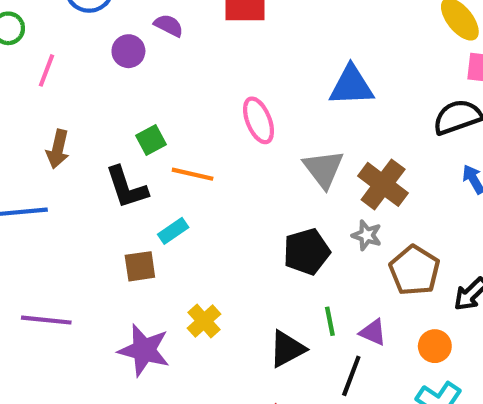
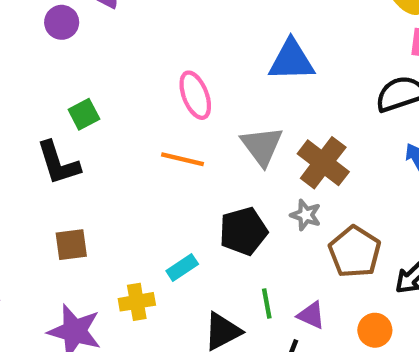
orange line: (193, 174) -> (182, 159), moved
cyan rectangle: (173, 231) -> (182, 267), moved
yellow cross: (204, 321) -> (137, 302), turned 32

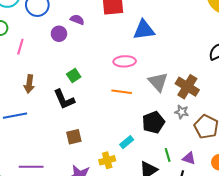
blue triangle: (292, 60) -> (144, 30), moved
pink ellipse: (195, 95) -> (125, 61), turned -65

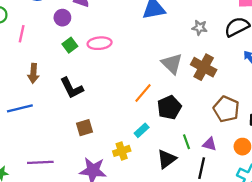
pink ellipse: (125, 61) -> (100, 43), moved
green square: (74, 75) -> (70, 45), moved
orange line: (122, 92) -> (143, 93), moved, turned -54
gray star: (182, 112) -> (200, 28), moved

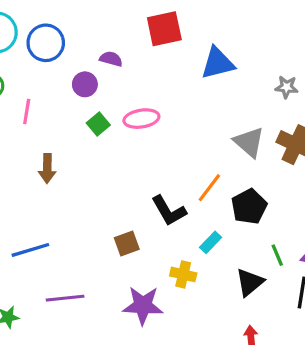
black L-shape: (72, 88) -> (169, 211), moved
blue line: (20, 108) -> (30, 250), moved
yellow cross: (122, 151) -> (183, 274), turned 35

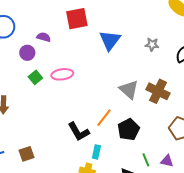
blue triangle: (218, 63) -> (110, 40), turned -40
gray star: (287, 87) -> (152, 45), moved
cyan rectangle: (211, 242) -> (96, 152), moved, turned -32
brown square: (127, 243) -> (27, 154), moved

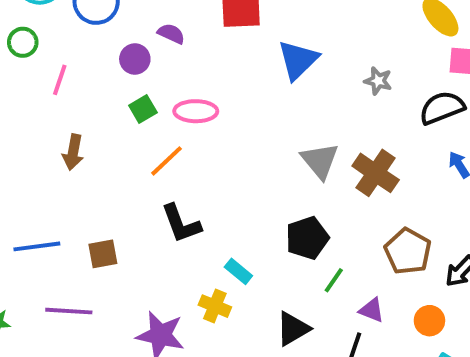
orange line: (104, 118) -> (166, 161), moved
black L-shape: (79, 132) -> (181, 224), moved
cyan rectangle: (96, 152) -> (238, 271), turned -72
green line: (146, 160) -> (334, 280), moved, turned 48

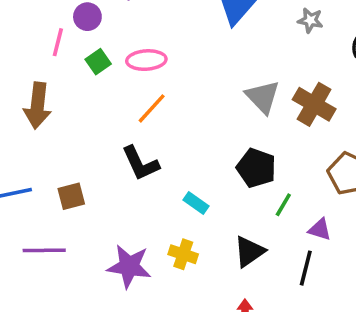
pink line: (60, 80) -> (58, 42), moved
brown arrow: (73, 152) -> (37, 106), size x1.4
orange line: (166, 161) -> (152, 108), moved
black pentagon: (307, 238) -> (256, 168), turned -30
yellow cross: (215, 306) -> (183, 254), moved

